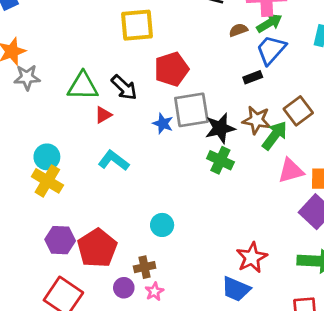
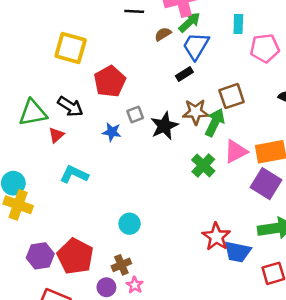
yellow square: (137, 25) -> (71, 48), turned 32
gray square: (191, 110) -> (135, 115), size x0.5
brown square: (298, 111) -> (232, 96), turned 30
green cross: (220, 160) -> (203, 165), moved, turned 30
blue trapezoid: (236, 289) -> (237, 252), moved

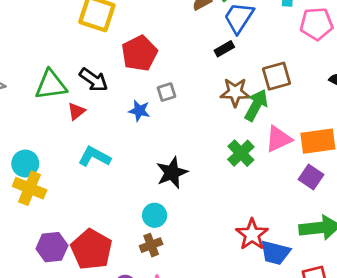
black star: (164, 126) -> (172, 173), moved
purple square: (266, 184) -> (311, 177), size x0.7
brown cross: (121, 265) -> (151, 245), moved

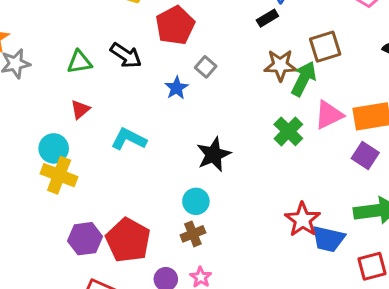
green triangle: (51, 85) -> (79, 62), size x0.7
gray square: (166, 92) -> (206, 67), turned -30
red triangle: (76, 111) -> (80, 109), moved
blue star: (139, 111) -> (176, 88), turned 30

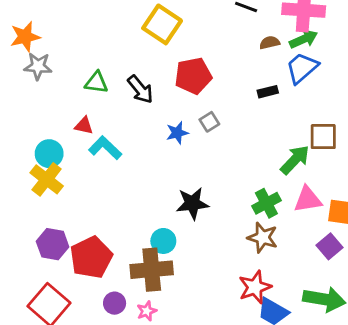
black rectangle: (267, 18) -> (268, 92), moved
brown star: (280, 65) -> (263, 237), moved
red triangle: (80, 109) -> (84, 126), turned 36
cyan L-shape: (129, 139) -> (105, 148), moved
brown cross: (193, 234) -> (152, 270), size x1.8

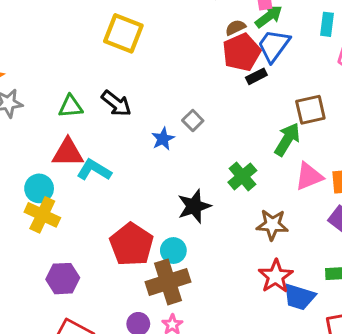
red pentagon: (193, 76) -> (242, 52), moved
black rectangle: (268, 92) -> (256, 76), moved
red triangle: (84, 126) -> (68, 152), size x1.6
green cross: (266, 203) -> (242, 176), moved
red pentagon: (91, 257) -> (132, 244), moved

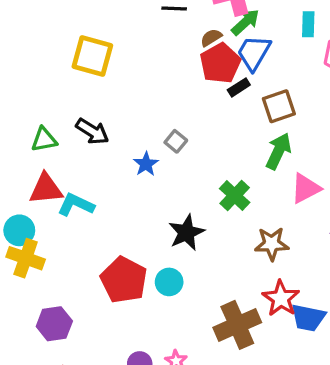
brown square: (310, 110) -> (279, 106), moved
brown cross: (168, 282) -> (237, 325), moved

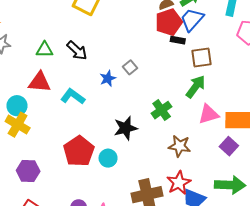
black rectangle: (239, 87) -> (178, 40), turned 32
cyan L-shape: (76, 205) -> (73, 96), moved

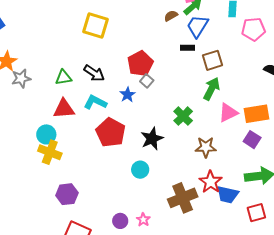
red pentagon: (169, 22) -> (140, 64), moved
cyan L-shape: (73, 96) -> (95, 102), moved
red pentagon: (79, 151) -> (111, 132), moved

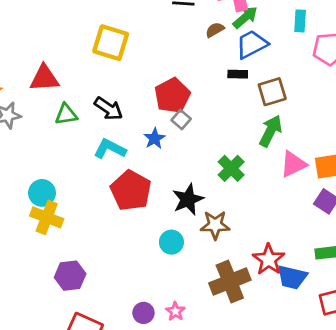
blue trapezoid: (198, 26) -> (252, 44), turned 30
red triangle: (64, 109) -> (44, 78), moved
brown star: (206, 147) -> (215, 225), moved

